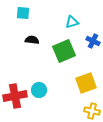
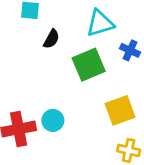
cyan triangle: (72, 22) -> (100, 23), size x1.5
black semicircle: (32, 40) -> (51, 39), moved, turned 112

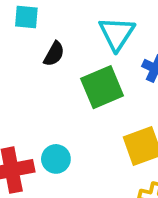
cyan triangle: (100, 23) -> (117, 34), turned -40

